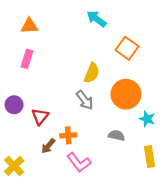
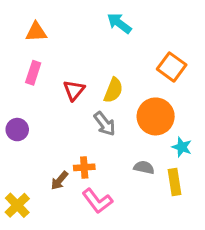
orange square: (127, 48) -> (172, 67), moved
red triangle: (40, 117) -> (74, 90), moved
yellow rectangle: (149, 157) -> (175, 182), moved

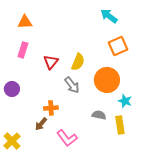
cyan arrow: (119, 23) -> (109, 16), moved
orange square: (172, 67) -> (118, 46), turned 30
orange cross: (84, 167) -> (51, 108), moved

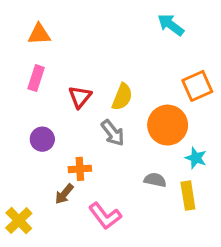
orange square: (118, 46) -> (197, 86), moved
purple circle: (12, 89) -> (42, 139), moved

